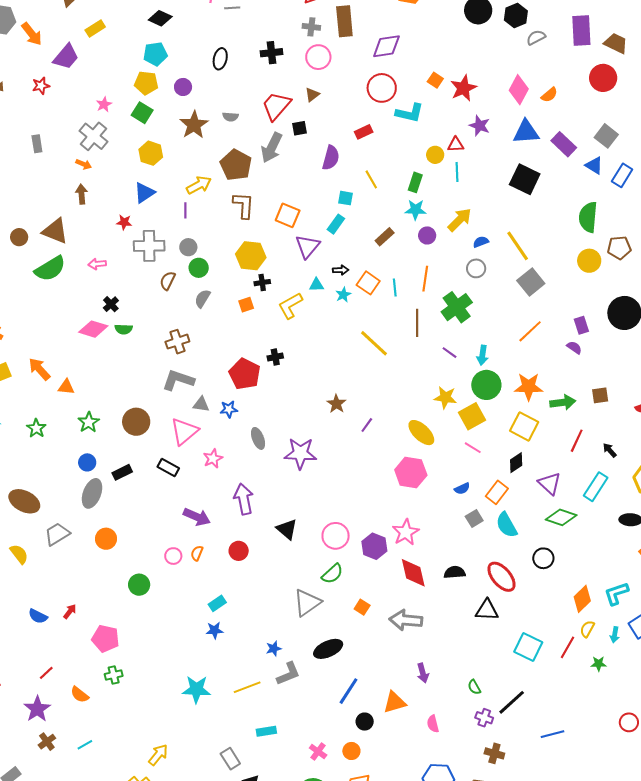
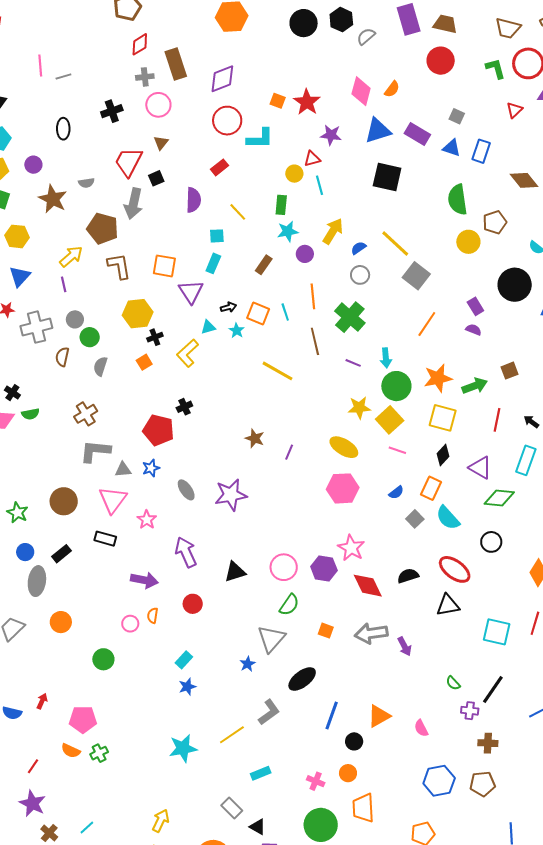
gray square: (606, 136) -> (457, 116), size x0.7
black triangle: (287, 529) -> (235, 572), turned -45
blue star: (274, 648) -> (247, 664), moved
purple arrow: (423, 673) -> (405, 646), moved
orange semicircle: (80, 695) -> (71, 751), moved

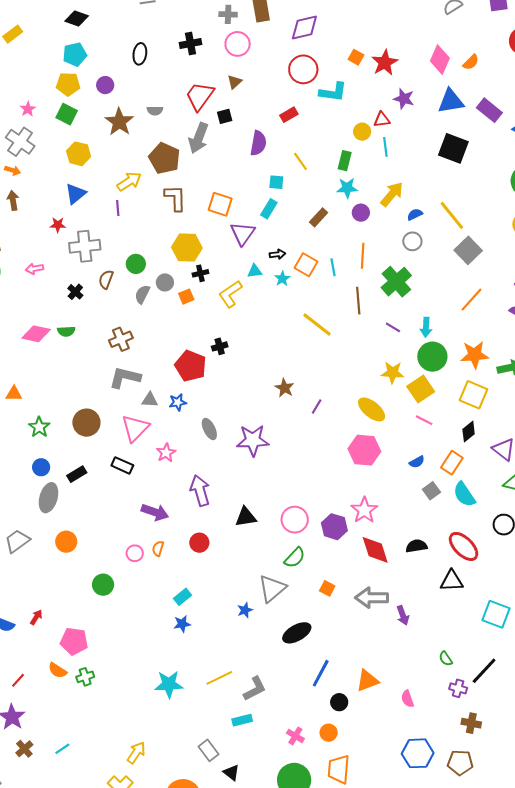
gray circle: (75, 319) -> (165, 282), moved
black cross: (12, 393) -> (75, 292), moved
gray L-shape: (269, 712) -> (255, 689), moved

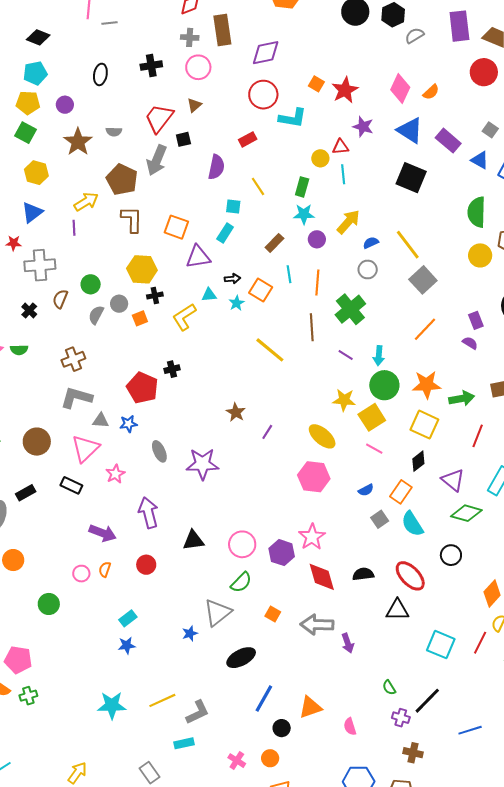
blue triangle: (451, 101) -> (410, 130), turned 40
purple triangle: (243, 233) -> (198, 257), turned 44
cyan line: (333, 267) -> (289, 274), moved

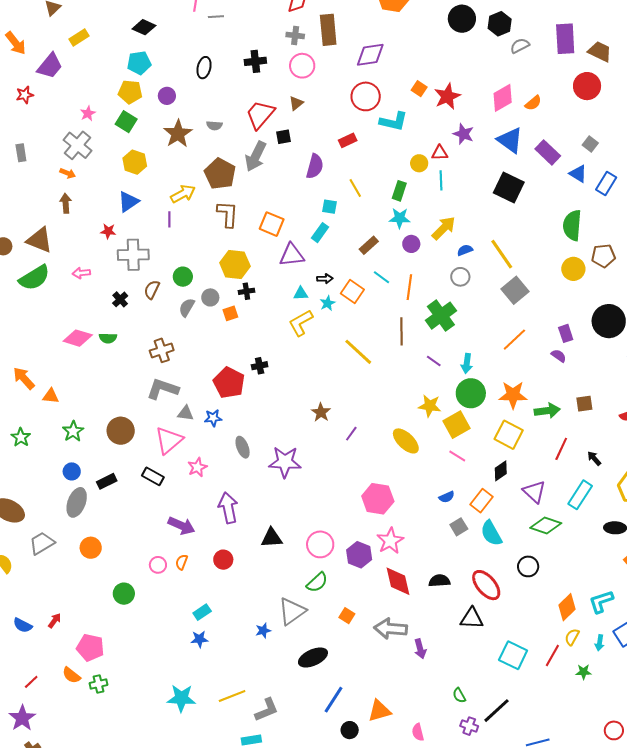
pink diamond: (400, 89) -> (503, 98), turned 32
cyan line: (289, 274) -> (382, 277), turned -48
yellow L-shape: (184, 317) -> (301, 323), moved
pink hexagon: (314, 477) -> (378, 499), moved

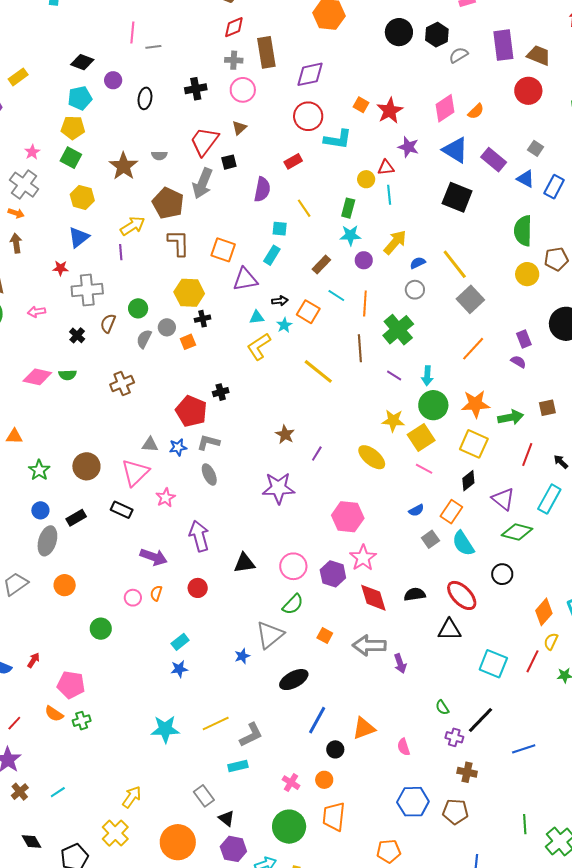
purple circle: (167, 96) -> (113, 80), moved
gray L-shape: (163, 389) -> (208, 442), moved, size x0.7
purple star: (285, 462) -> (278, 488), moved

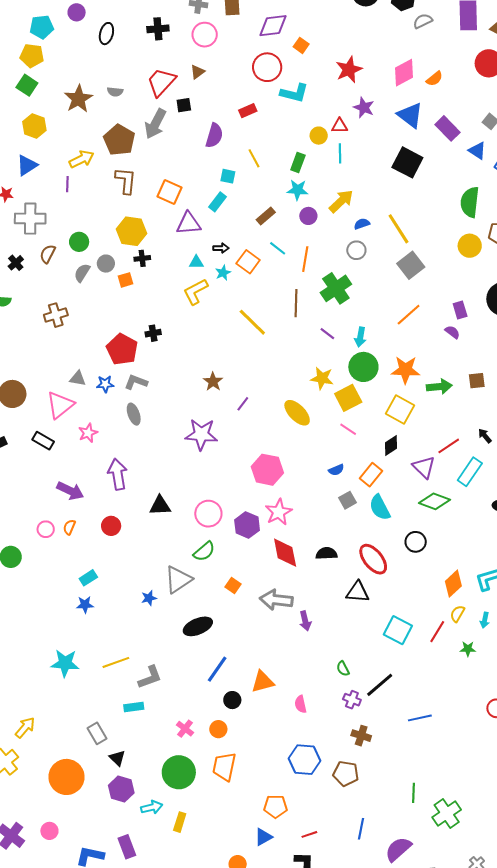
orange square: (361, 105) -> (301, 45), moved
red line: (527, 455) -> (449, 446), moved, turned 30

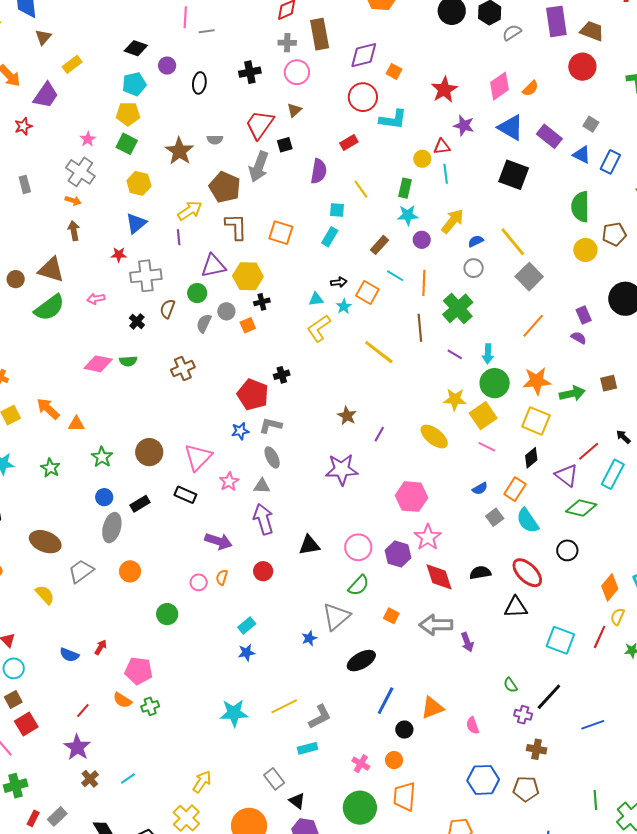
purple triangle: (189, 223) -> (213, 266), moved
gray triangle: (78, 378) -> (262, 486), moved

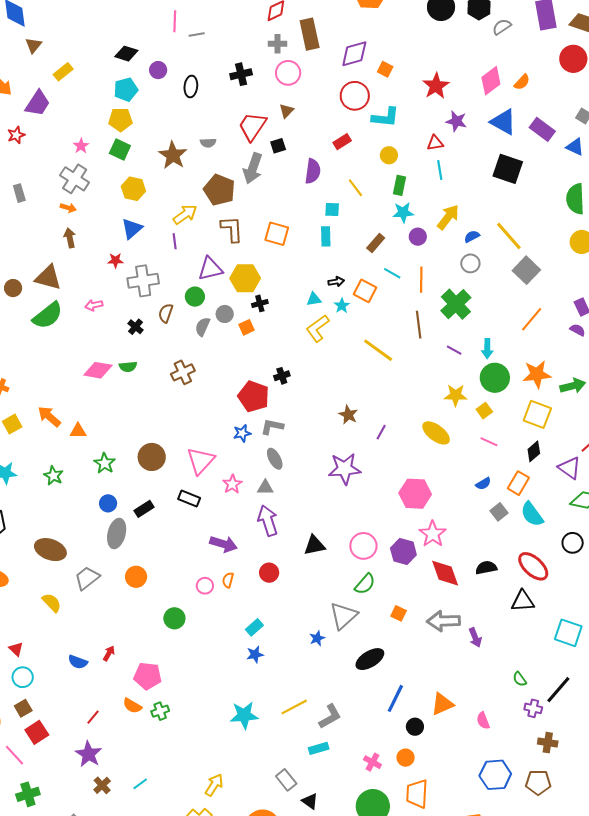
yellow circle: (422, 159) -> (389, 155), moved
cyan rectangle: (330, 237) -> (326, 236), turned -30
yellow square: (483, 416) -> (484, 411), size x0.6

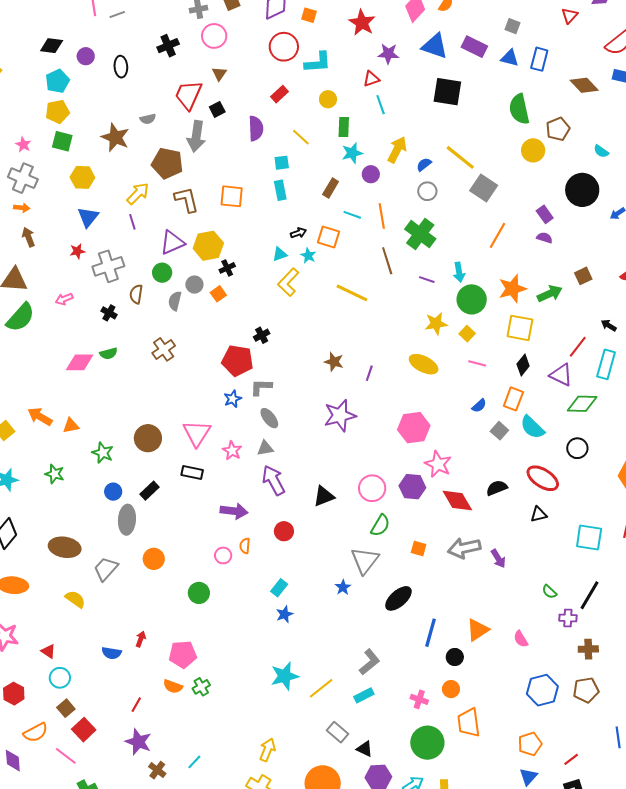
black triangle: (523, 601) -> (539, 514), size x0.7
yellow line: (294, 707) -> (321, 688), moved

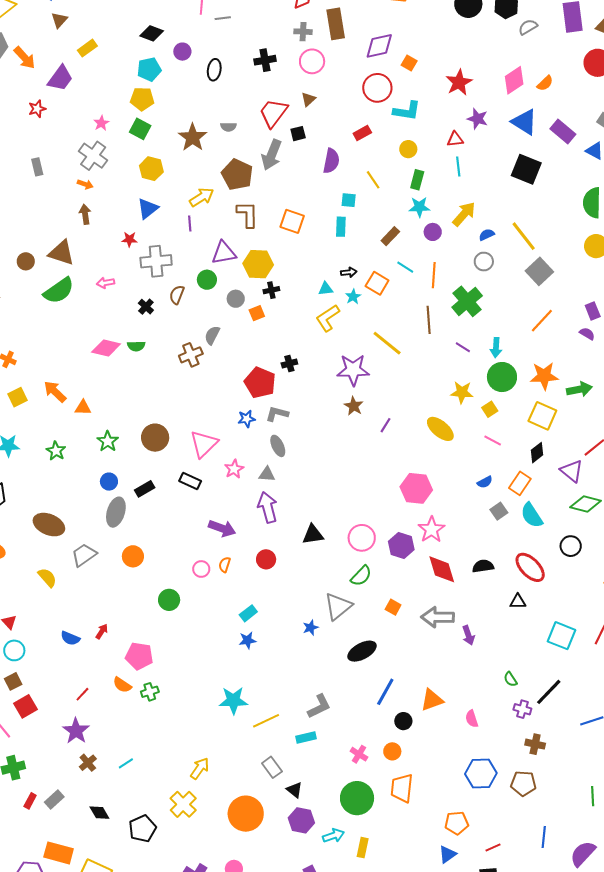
gray semicircle: (175, 301) -> (212, 335), moved
purple star: (340, 416) -> (353, 370), moved

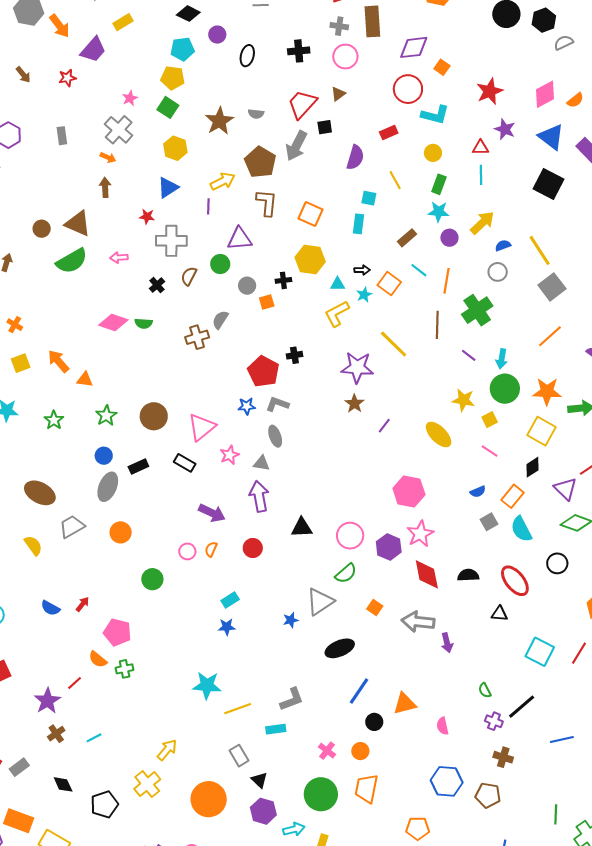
yellow hexagon: (258, 264) -> (310, 259), moved
red line: (82, 694) -> (75, 683), moved

